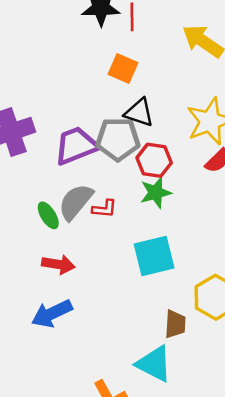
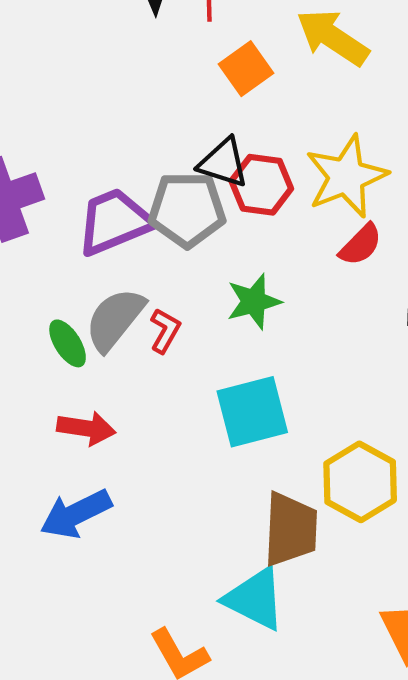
orange square: (123, 68) -> (246, 69), moved, turned 32
red hexagon: (154, 160) -> (261, 185), moved
red L-shape: (104, 209) -> (165, 331), turned -65
brown trapezoid: (175, 324) -> (291, 529), size x1.5

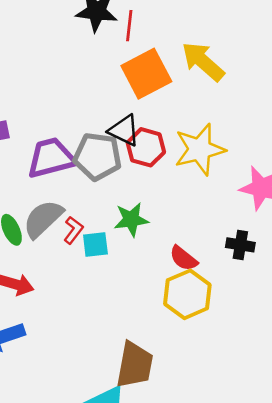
orange square: (246, 69) -> (146, 74), size x1.5
red semicircle: (361, 245) -> (184, 258), moved, turned 76
cyan square: (252, 412) -> (95, 245), moved, size x0.6
yellow hexagon: (360, 482) -> (187, 294), moved

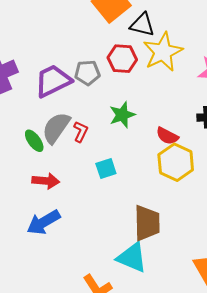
black triangle: (124, 130) -> (142, 25), moved
gray pentagon: (97, 156) -> (87, 73), size x0.7
cyan square: (95, 245) -> (106, 168), moved

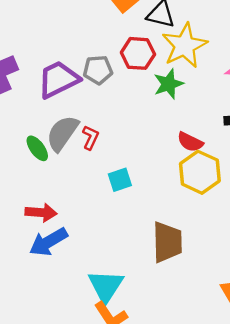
green star: (122, 115) -> (168, 84), moved
red arrow: (46, 181) -> (41, 213), moved
cyan triangle: (132, 258) -> (106, 286), moved, turned 40

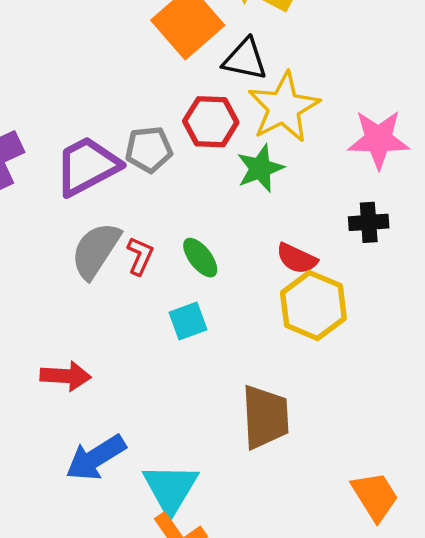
green ellipse: (37, 148) -> (200, 258), moved
blue arrow: (48, 242) -> (96, 458), moved

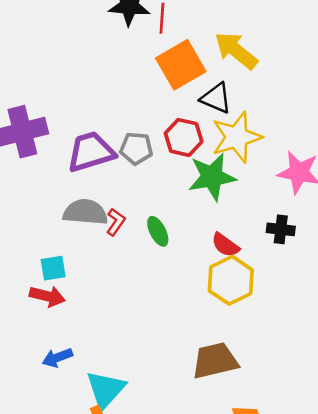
green star: (260, 168) -> (212, 177), size x1.4
gray semicircle: (96, 250) -> (85, 212), turned 51
cyan square: (188, 321) -> (53, 268), moved
brown trapezoid: (265, 417) -> (215, 361), moved, turned -111
blue arrow: (96, 458) -> (57, 358), size x0.7

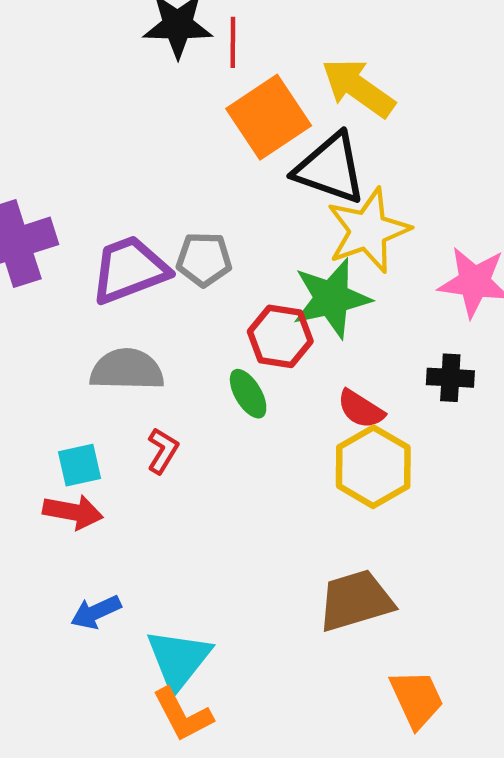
black triangle: (216, 98) -> (330, 169), size x1.4
red hexagon: (184, 137) -> (280, 336), moved
red L-shape: (116, 222) -> (163, 451), moved

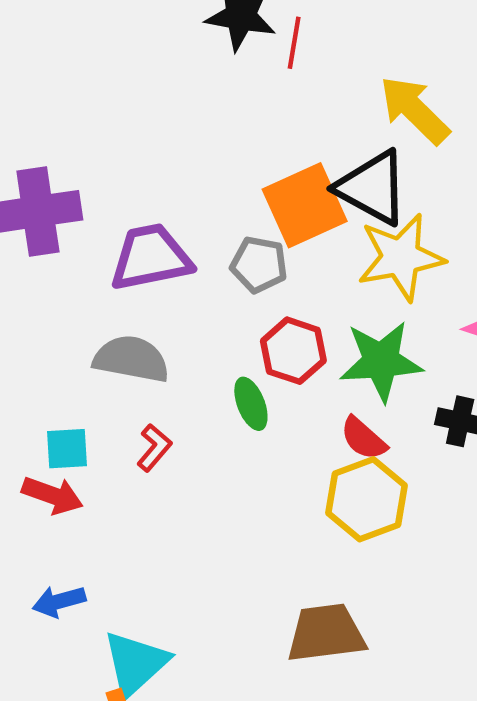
orange square: (269, 117) -> (305, 205), moved
gray pentagon: (204, 259) -> (259, 264), moved
green star: (332, 298) -> (381, 361), moved

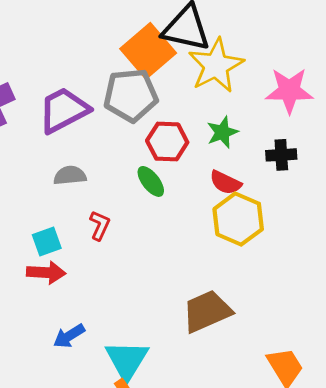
gray pentagon: (259, 264) -> (131, 95), size x1.5
gray semicircle: (131, 359) -> (70, 175), size x0.7
green star: (381, 361) -> (222, 132), size x0.6
brown trapezoid: (326, 633) -> (207, 311), moved

